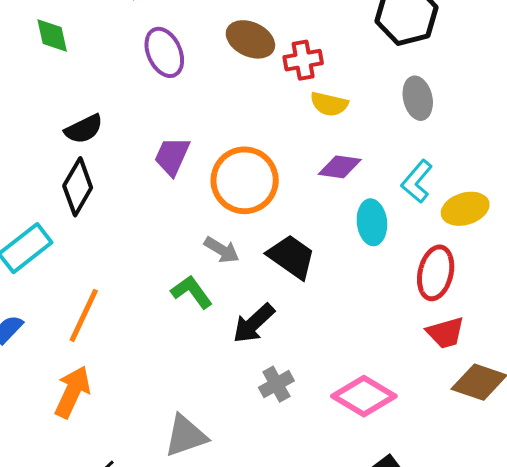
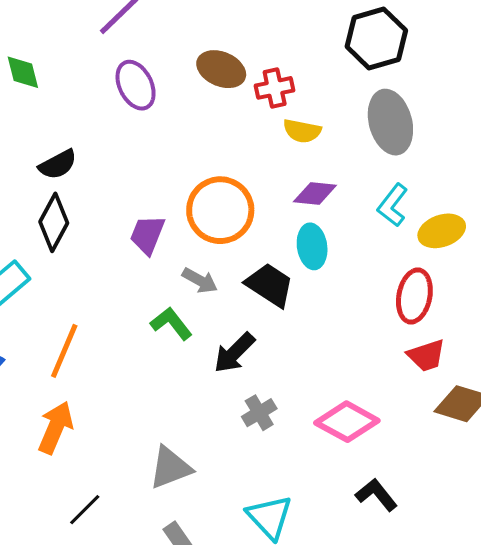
gray ellipse: (418, 98) -> (390, 122), size x1.5
purple trapezoid: (172, 156) -> (147, 235), moved
cyan ellipse: (372, 222) -> (312, 246), moved

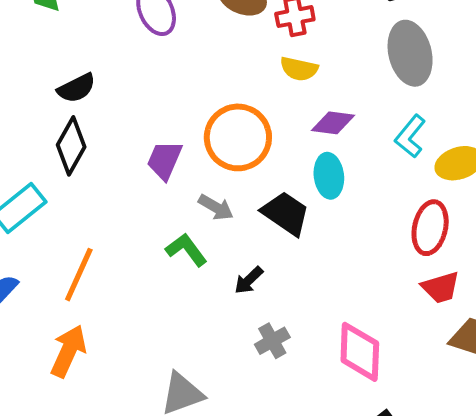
yellow semicircle: (302, 131) -> (299, 69), moved
black arrow: (234, 353) -> (249, 280), size x0.7
pink diamond: (347, 422) -> (360, 352), turned 62

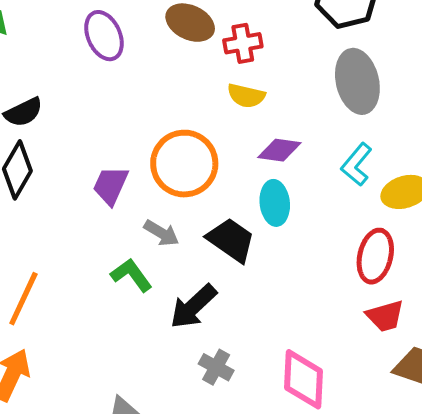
black arrow: (249, 280) -> (193, 306), size x1.6
gray cross: (272, 341) -> (216, 367), turned -32

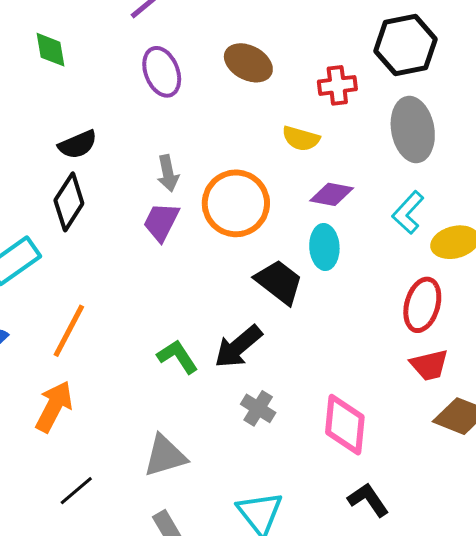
red cross: (243, 43) -> (337, 85), moved
gray arrow: (161, 233) -> (168, 173), moved, turned 45
green L-shape: (131, 275) -> (178, 357), moved

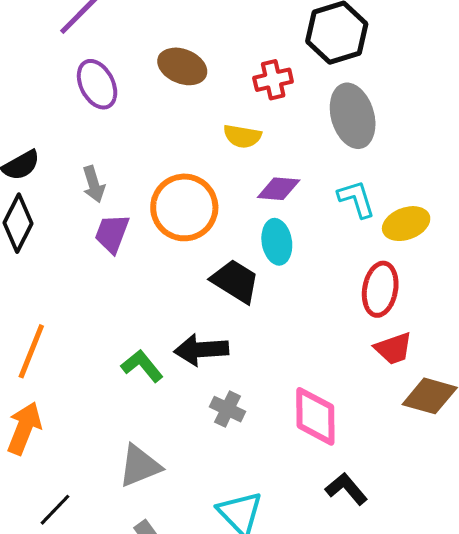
gray arrow: (168, 173) -> (94, 184), moved
cyan L-shape: (408, 213) -> (356, 199), turned 126
black arrow: (238, 347) -> (201, 350), turned 42

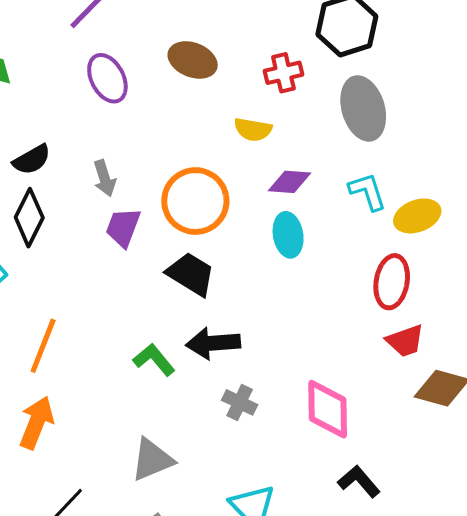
black trapezoid: (235, 281) -> (191, 274), moved

